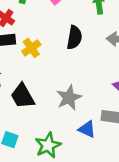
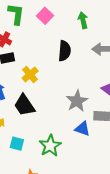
yellow cross: (31, 48) -> (30, 75), moved
gray star: (69, 98) -> (77, 101), moved

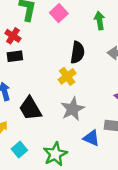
yellow cross: (30, 75) -> (67, 76), moved
gray star: (77, 101) -> (73, 109), moved
cyan square: (17, 144) -> (19, 150), turned 32

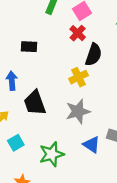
red cross: (13, 36) -> (78, 33), moved

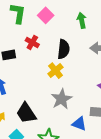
red cross: (78, 33) -> (32, 43), moved
black trapezoid: (35, 103) -> (26, 113), moved

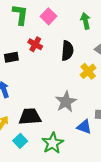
yellow cross: (55, 71) -> (88, 71), moved
black trapezoid: (26, 113) -> (30, 117), turned 120

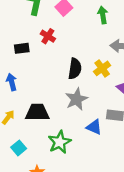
black semicircle: (67, 51) -> (75, 69), moved
cyan square: (20, 141) -> (19, 148), moved

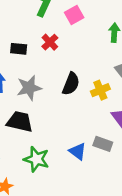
gray star: (76, 99) -> (29, 88), moved
green star: (60, 142) -> (36, 159), turned 30

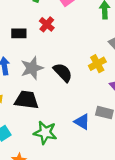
black semicircle: (71, 84) -> (63, 72), moved, turned -60

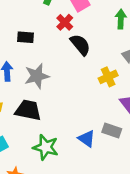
red cross: (47, 24) -> (65, 22), moved
black semicircle: (63, 72) -> (80, 45), moved

